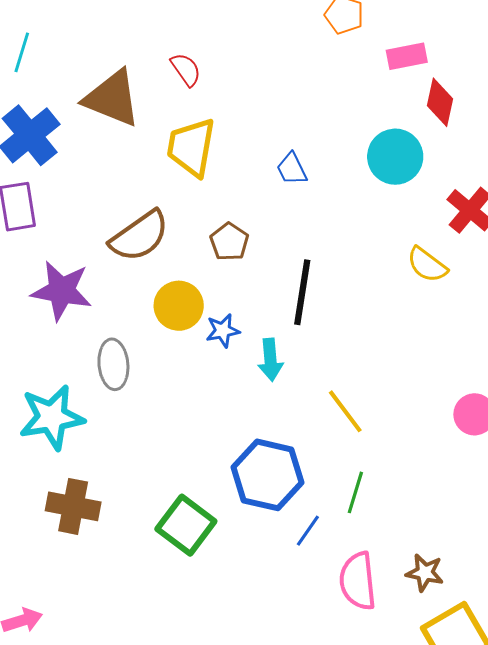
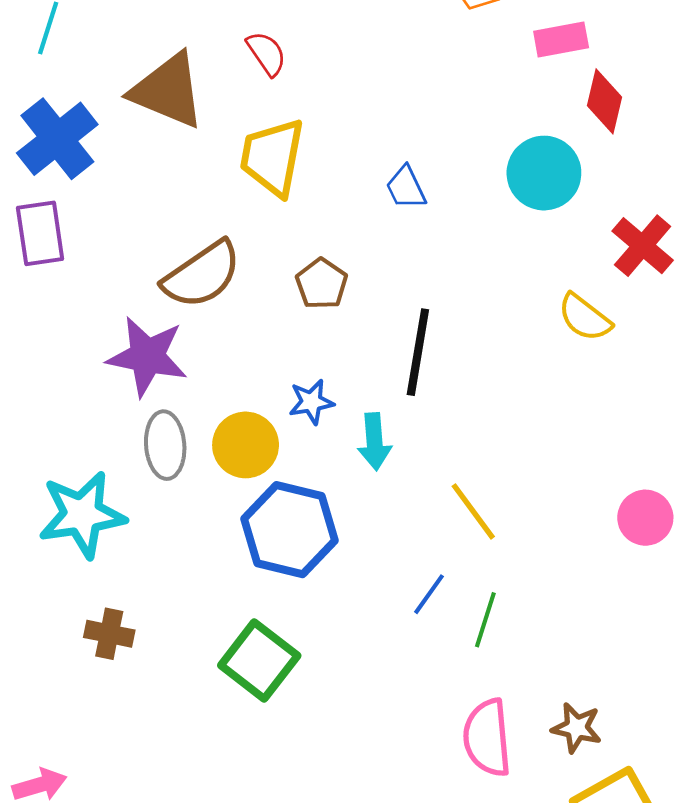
purple star: (62, 291) -> (147, 356), moved
yellow circle: (179, 306) -> (246, 445), moved
blue hexagon: (268, 475) -> (289, 530), moved
brown cross: (73, 506) -> (109, 634), size x0.7
blue line: (308, 531) -> (429, 594), moved

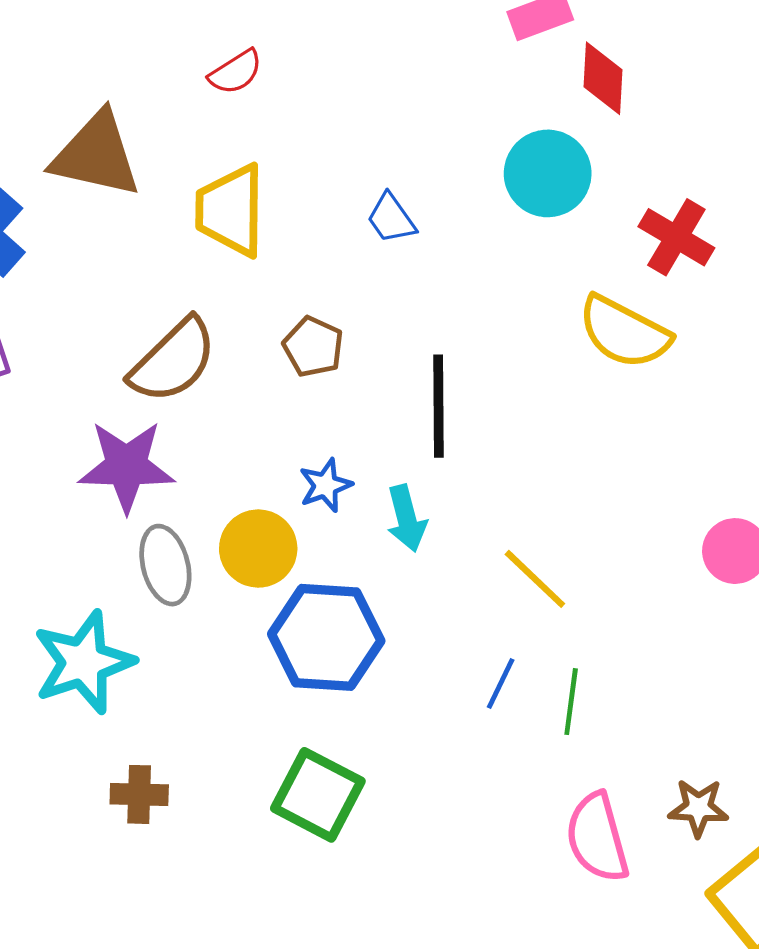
red semicircle: (267, 53) -> (236, 72), moved, turned 102
yellow semicircle: (585, 318) -> (624, 332), size x1.4

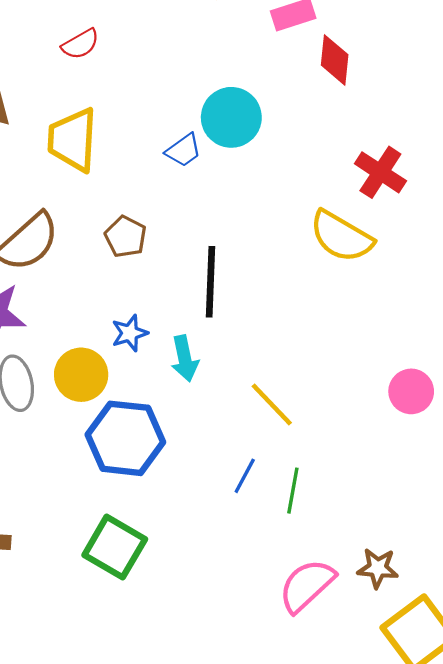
cyan circle: (548, 173) -> (231, 117), moved
blue trapezoid: (391, 218) -> (184, 150), turned -93
pink semicircle: (597, 838) -> (307, 586), turned 60

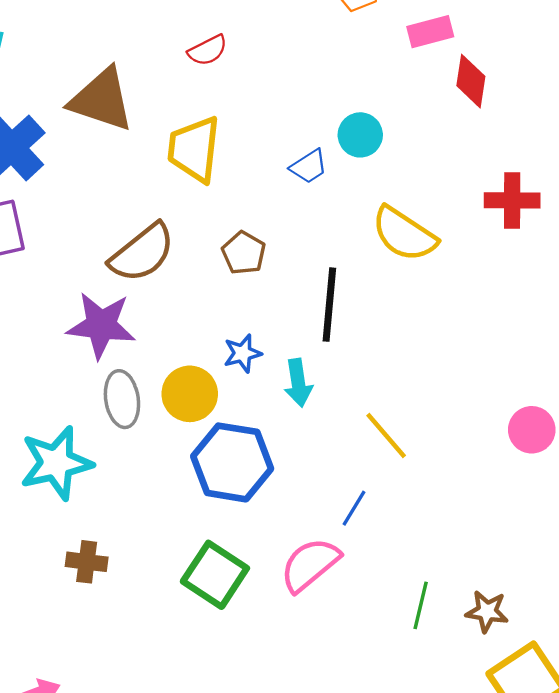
cyan circle: (231, 117) -> (360, 135), size x0.7
red cross: (380, 172) -> (512, 200), turned -36
yellow semicircle: (341, 236) -> (404, 234), moved
green line: (293, 491) -> (421, 605), moved
pink semicircle: (307, 586) -> (310, 565), moved

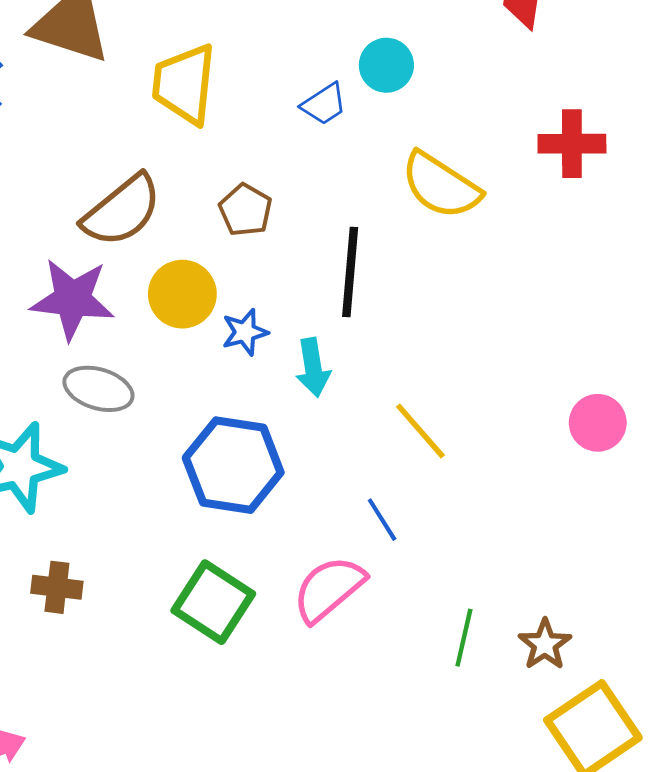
yellow circle: (190, 394) -> (182, 294), moved
gray ellipse: (122, 399) -> (98, 389), turned -64
blue line: (354, 508) -> (382, 520), turned -63
brown star: (487, 611) -> (545, 644), turned 30

